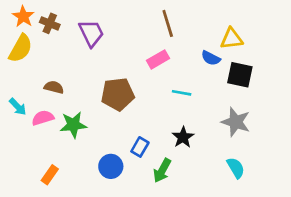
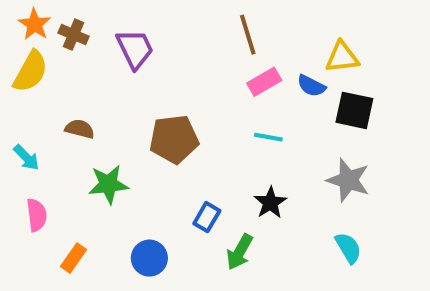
pink rectangle: (158, 59) -> (264, 82), moved
pink semicircle: (43, 118) -> (37, 215), moved, turned 100
blue circle: (111, 166) -> (149, 258), moved

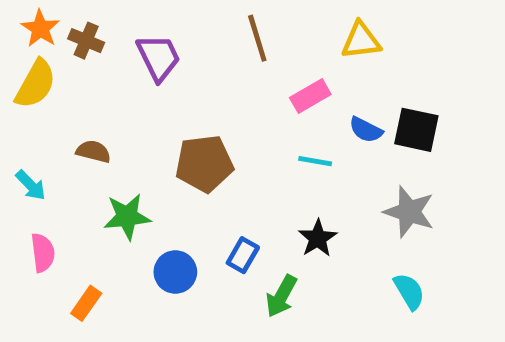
brown line: (248, 35) -> (257, 38), moved
yellow triangle: (342, 57) -> (361, 41), moved
blue semicircle: (311, 86) -> (366, 130), moved
blue circle: (149, 258) -> (175, 272), moved

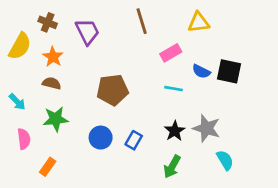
orange star: (40, 29) -> (53, 57), moved
gray star: (409, 212) -> (206, 128), moved
green star: (127, 217) -> (56, 119), moved
blue circle: (175, 272) -> (101, 138), moved
green arrow: (281, 296) -> (172, 167), moved

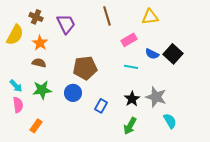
black square: (229, 71) -> (173, 54), turned 30
cyan arrow: (17, 102) -> (16, 86), moved
blue circle: (101, 138) -> (73, 93), moved

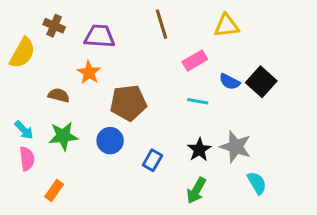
purple trapezoid: (66, 24) -> (100, 36), turned -60
orange star: (40, 43) -> (89, 73), moved

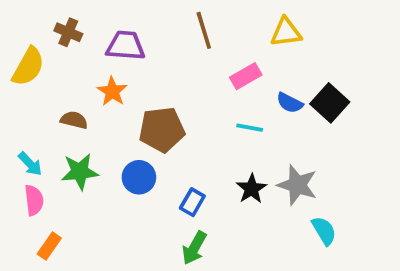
orange rectangle: (54, 191) -> (49, 246), moved
green arrow: (196, 191) -> (194, 248), moved

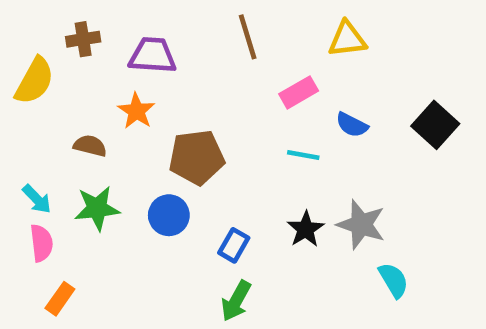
brown cross: (68, 32) -> (83, 39), turned -32
black square: (330, 103) -> (435, 125), moved

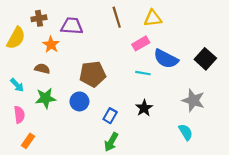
yellow triangle: (347, 39) -> (153, 18), moved
orange star: (136, 111) -> (51, 45), moved
blue semicircle: (352, 125) -> (166, 59), size x1.6
cyan arrow: (37, 199) -> (17, 85), moved
gray star: (361, 225) -> (193, 100), moved

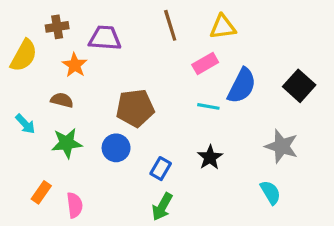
blue semicircle: (166, 59) -> (242, 86), turned -90
pink semicircle: (19, 115) -> (75, 205), moved
orange rectangle: (28, 141) -> (41, 192), moved

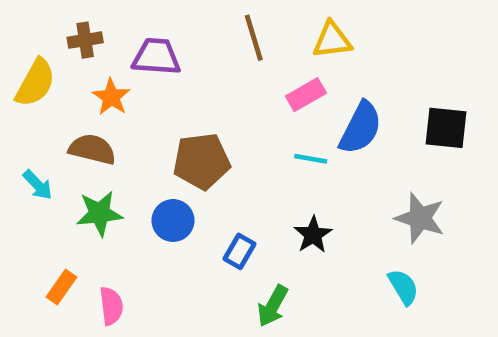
black square: (299, 86) -> (446, 128), turned -36
brown semicircle: (62, 100) -> (92, 149), size x1.4
green arrow: (162, 207) -> (273, 306), moved

